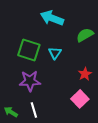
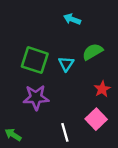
cyan arrow: (52, 18) -> (72, 19), moved, size x0.6
green semicircle: (85, 35) -> (93, 52), moved
white line: (34, 110) -> (65, 132), moved

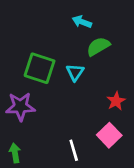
green semicircle: (93, 52) -> (98, 46), moved
purple star: (36, 97) -> (20, 107), moved
green arrow: (13, 135) -> (15, 153), turned 49

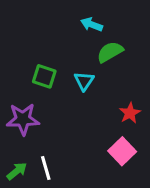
green square: (40, 68) -> (44, 76), size x0.7
white line: (74, 150) -> (46, 168), moved
green arrow: (15, 153) -> (17, 171), turned 60

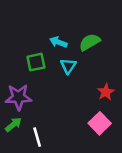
cyan arrow: (92, 24) -> (58, 42), moved
green square: (44, 76) -> (36, 62), turned -30
green arrow: (17, 171) -> (13, 125), moved

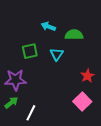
cyan arrow: (58, 42) -> (48, 26), moved
green semicircle: (90, 42) -> (74, 35), turned 30
white line: (37, 137) -> (31, 113), turned 42

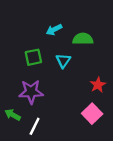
cyan arrow: (48, 26) -> (54, 30), turned -48
purple star: (15, 80) -> (31, 92), moved
green arrow: (11, 103) -> (13, 115), turned -112

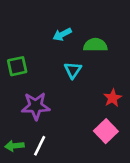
green square: (33, 57) -> (17, 66), moved
green arrow: (13, 115) -> (14, 146), moved, turned -35

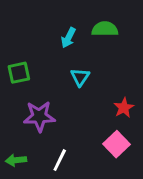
cyan arrow: (62, 34) -> (68, 38), turned -36
green semicircle: (95, 45) -> (105, 29), moved
white line: (40, 146) -> (60, 160), moved

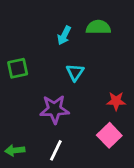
red star: (124, 108) -> (116, 101), turned 30
purple star: (39, 116) -> (55, 109), moved

